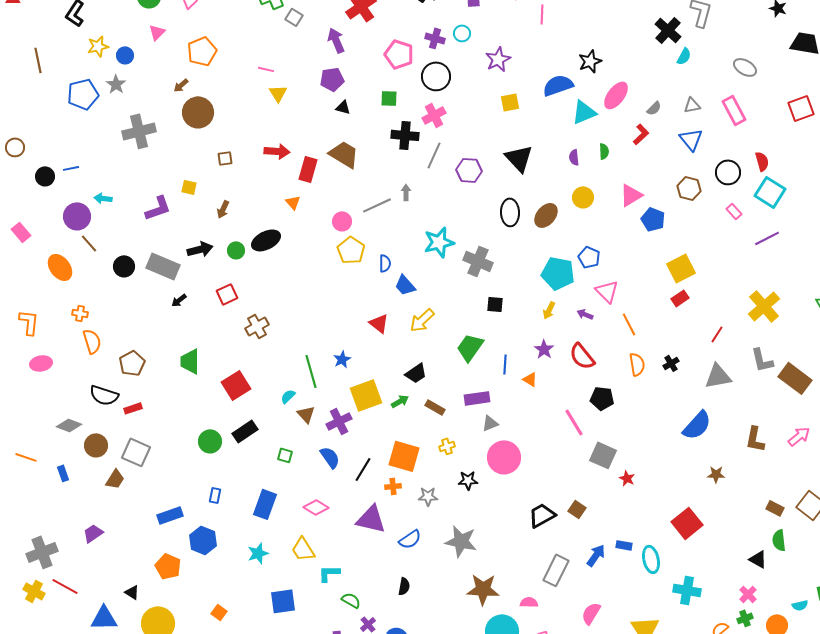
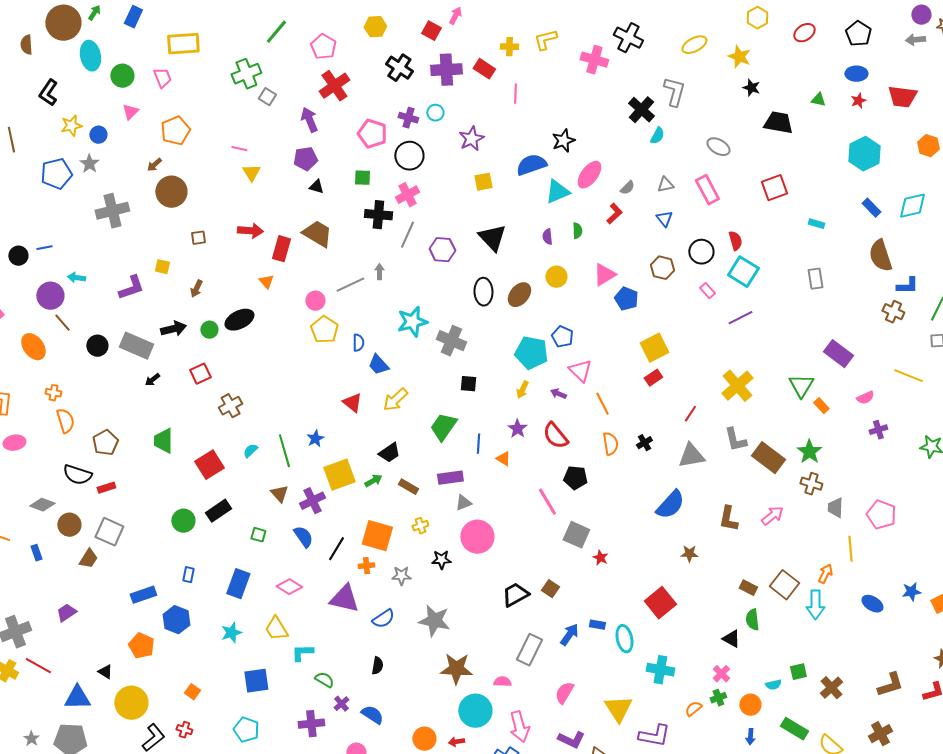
blue triangle: (691, 139) -> (664, 219), size x0.7
cyan semicircle: (288, 396) -> (250, 451), moved

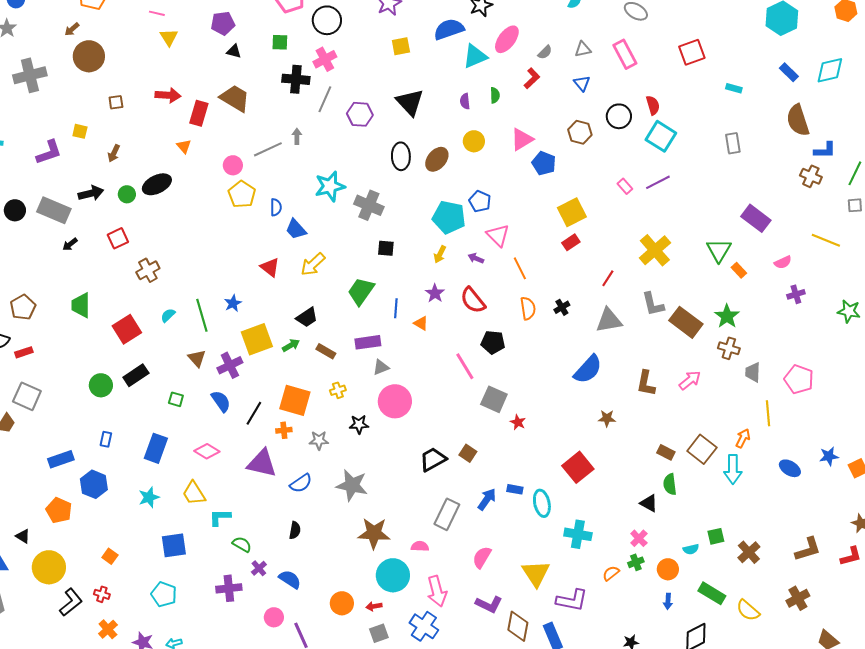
pink rectangle: (707, 291) -> (625, 186), moved

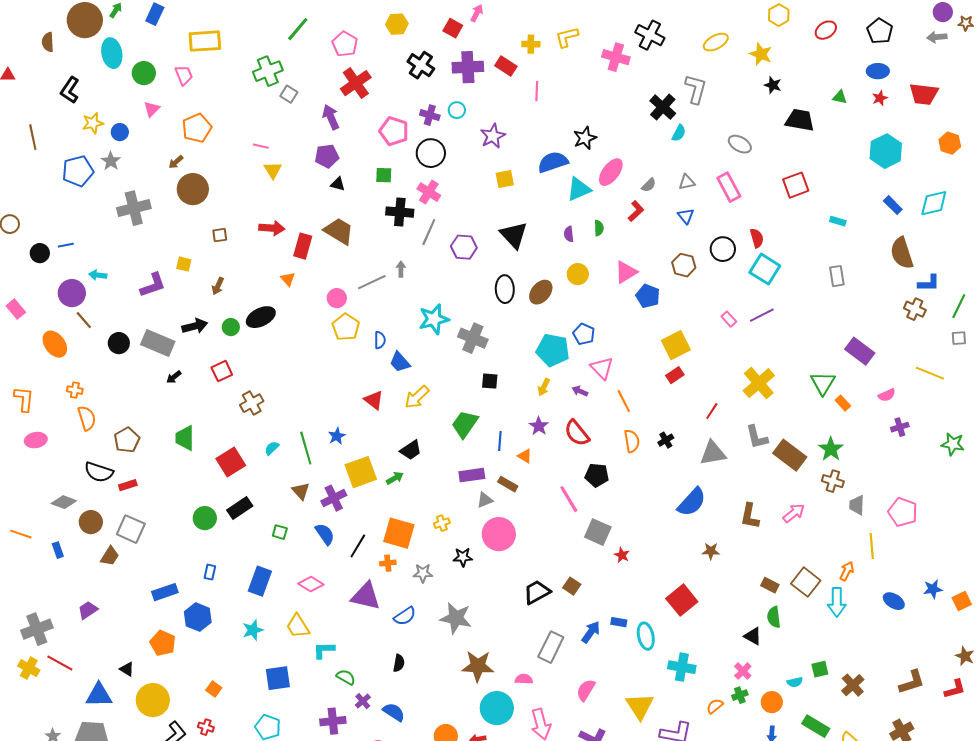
pink cross: (325, 59) -> (429, 192), turned -30
brown rectangle: (326, 351) -> (508, 484), moved

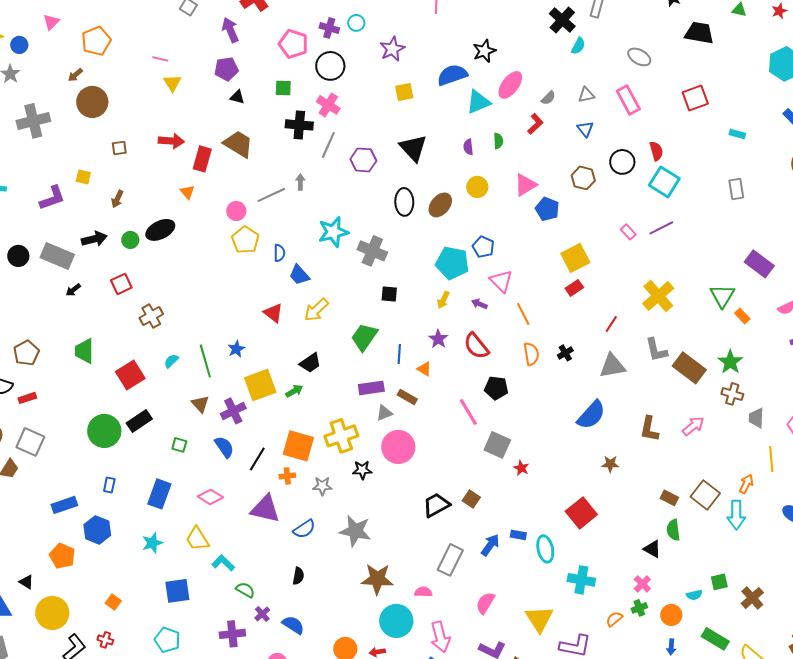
green circle: (205, 518) -> (104, 431), size x1.4
yellow cross: (442, 523) -> (341, 436), size x2.0
cyan L-shape: (324, 650) -> (223, 563), turned 45

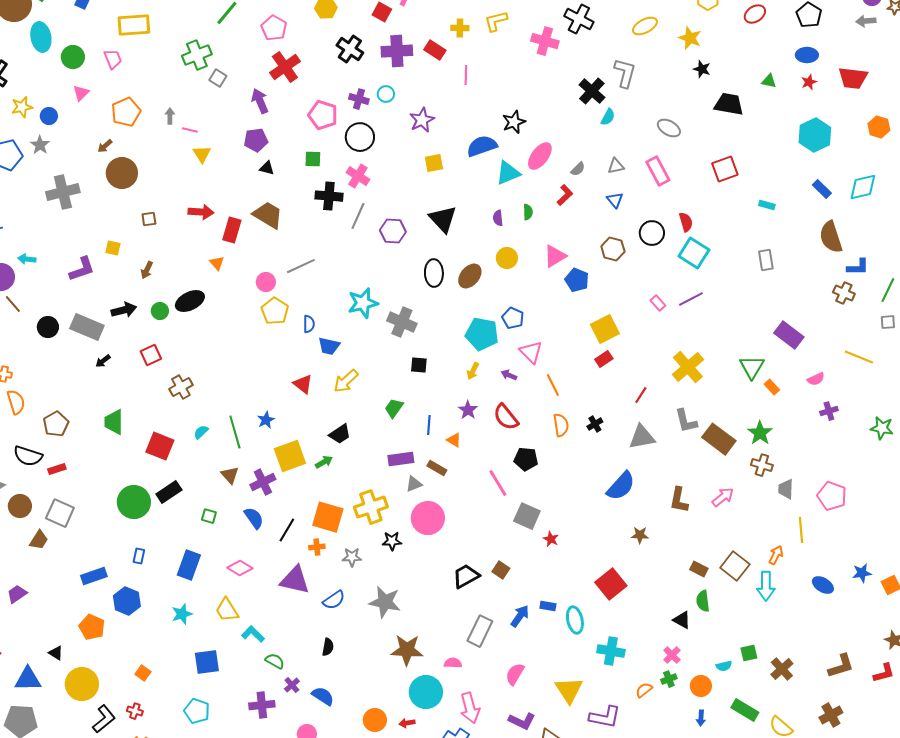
gray arrow: (300, 182) -> (170, 116), moved
blue trapezoid: (299, 275) -> (329, 346), turned -35
green trapezoid: (364, 337) -> (394, 408), size x0.7
red square: (130, 375) -> (160, 446), turned -36

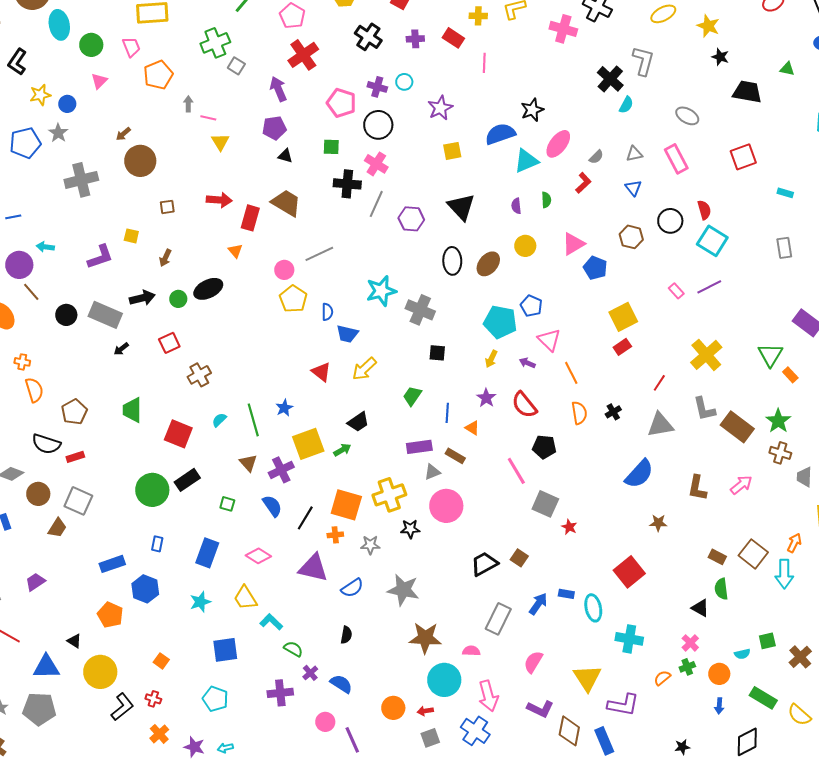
purple cross: (397, 51) -> (415, 39), size x0.6
orange pentagon: (126, 112) -> (158, 75), moved

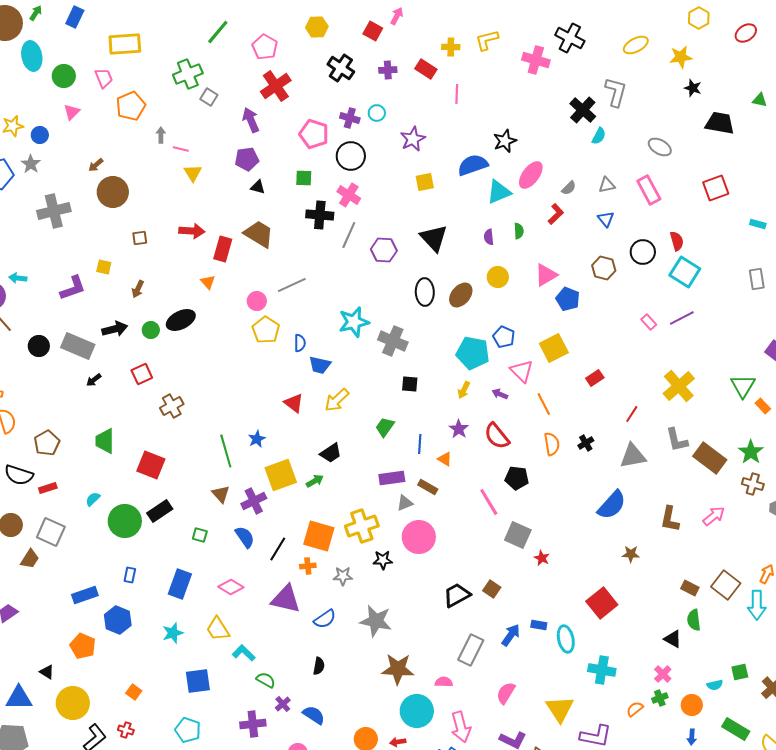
yellow star: (708, 26) -> (681, 57), turned -30
yellow square: (623, 317) -> (554, 348), moved
cyan semicircle: (219, 420) -> (93, 499), moved

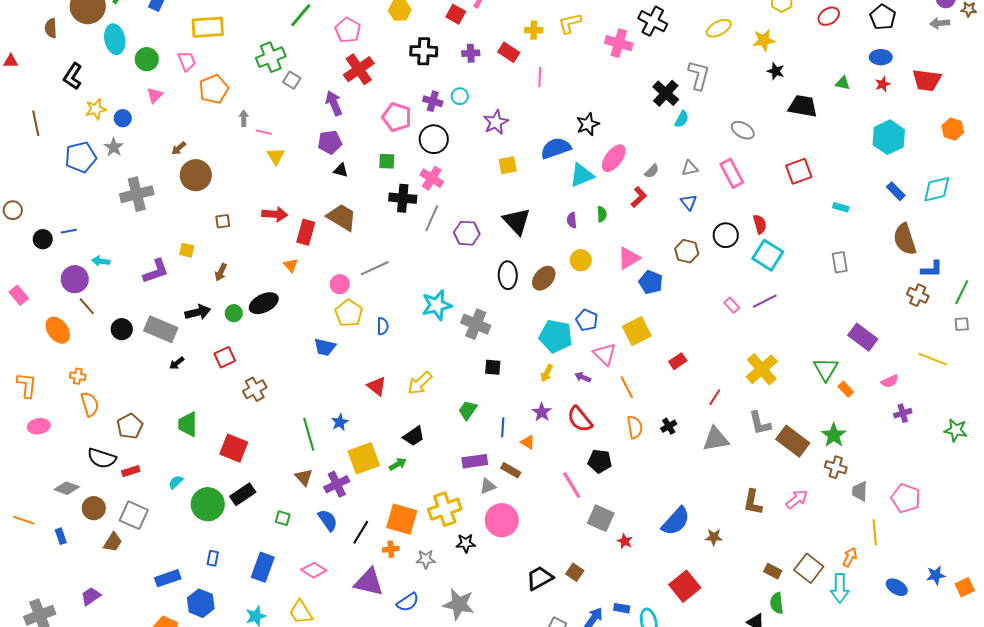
black cross: (341, 68) -> (424, 51), turned -32
blue trapezoid: (320, 365) -> (325, 347), moved
blue semicircle: (612, 505) -> (676, 521), moved

